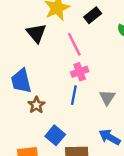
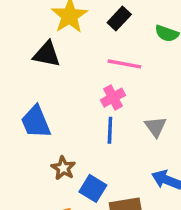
black triangle: (36, 33) -> (47, 54), turned -30
pink line: (74, 44) -> (124, 64), moved, turned -45
brown star: (36, 105) -> (63, 168), moved

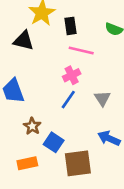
black rectangle: (119, 19) -> (71, 26), moved, turned -54
blue line: (110, 130) -> (68, 100), turned 30

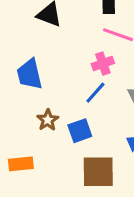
blue square: (54, 142) -> (80, 131), moved, turned 30
orange rectangle: (27, 163) -> (21, 164), moved

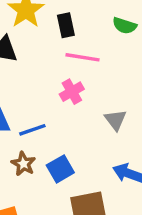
blue line: (95, 93) -> (32, 130), moved, turned 40

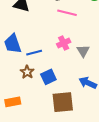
pink cross: (72, 92) -> (64, 43), moved

